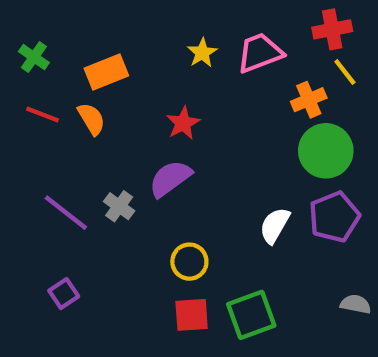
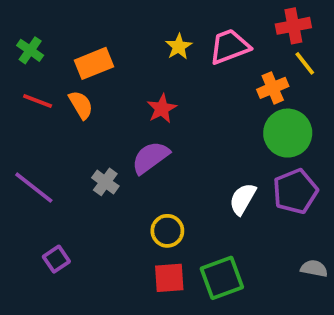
purple line: (66, 213) -> (34, 188), moved

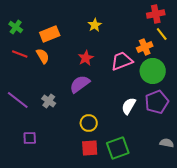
pink trapezoid: (229, 47) -> (122, 61), moved
gray cross: (105, 182) -> (49, 101), moved
purple square: (56, 259) -> (30, 138), turned 32

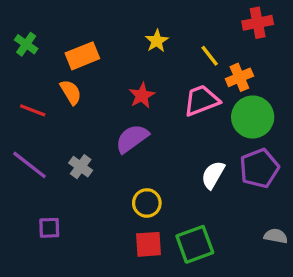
yellow line: (162, 34) -> (210, 56), moved
red line: (20, 54) -> (33, 110), moved

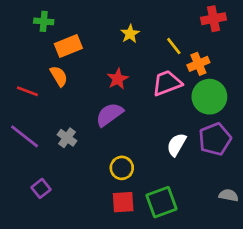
green cross: (26, 44) -> (44, 21), moved, turned -30
purple square: (49, 228) -> (41, 188), turned -36

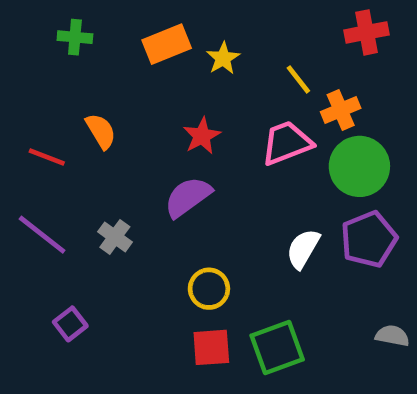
orange rectangle: (68, 46) -> (167, 44), moved

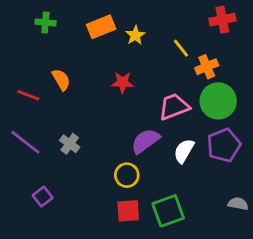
red star: (202, 136) -> (123, 82), turned 30
pink trapezoid: (287, 143) -> (174, 107), moved
purple semicircle: (188, 197) -> (145, 141), moved

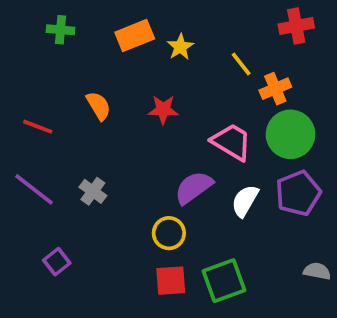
orange semicircle: (61, 80) -> (99, 106), moved
pink trapezoid: (174, 107) -> (232, 142), turned 52

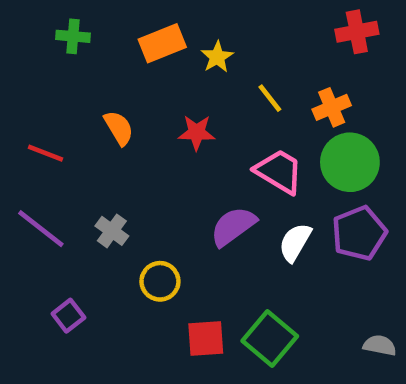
yellow line: (241, 64) -> (270, 98), moved
yellow circle: (169, 233) -> (160, 281), moved
gray semicircle: (317, 271) -> (380, 345), moved
green square: (224, 281) -> (270, 338), turned -30

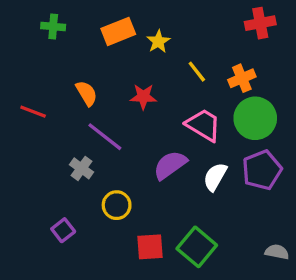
purple line: (41, 229) -> (105, 137), moved
purple square: (68, 316) -> (63, 230), moved

